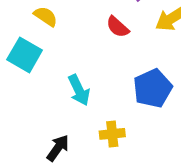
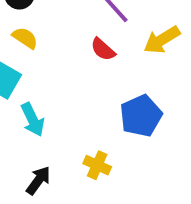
cyan arrow: (79, 90) -> (33, 120), moved
yellow cross: (112, 134) -> (97, 165), turned 30

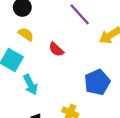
red semicircle: (103, 49) -> (56, 49), moved

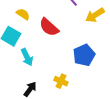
red semicircle: (56, 49) -> (49, 27), size x1.5

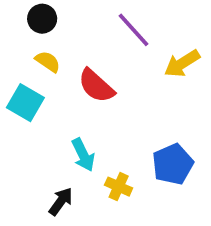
blue pentagon: (84, 55) -> (173, 164), moved
cyan arrow: (27, 57) -> (83, 155), moved

